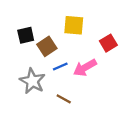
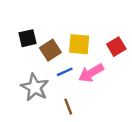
yellow square: (74, 25) -> (79, 44), moved
brown line: (64, 99) -> (68, 107), turned 40

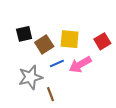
gray star: (35, 87) -> (30, 77), turned 30
brown line: (68, 107) -> (51, 94), moved

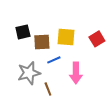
brown square: (44, 44) -> (42, 42), turned 30
pink arrow: (80, 65) -> (76, 73), moved, turned -60

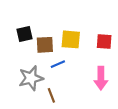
red square: (97, 39) -> (104, 42), turned 35
pink arrow: (76, 73) -> (101, 78), moved

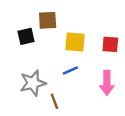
brown square: (45, 45) -> (48, 20), moved
blue line: (58, 64) -> (70, 70), moved

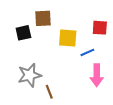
red square: (110, 44) -> (100, 28), moved
blue line: (70, 70) -> (87, 52), moved

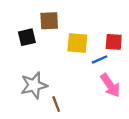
red square: (100, 28) -> (114, 42), moved
pink arrow: (97, 75) -> (110, 85), turned -35

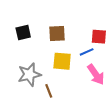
brown square: (49, 21) -> (57, 34), moved
yellow square: (77, 43) -> (62, 61), moved

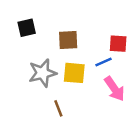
black square: (23, 33) -> (27, 28), moved
gray star: (29, 74) -> (43, 73), moved

